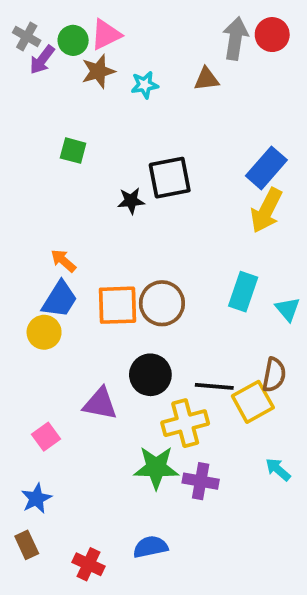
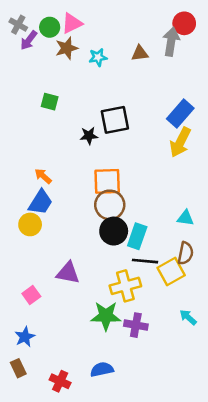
gray arrow: (235, 38) -> (171, 42), moved
cyan rectangle: (243, 292) -> (137, 236), moved
orange square: (118, 305) -> (107, 181), moved
cyan triangle: (288, 309) -> (186, 218), moved, turned -42
black circle: (150, 375) -> (114, 231), moved

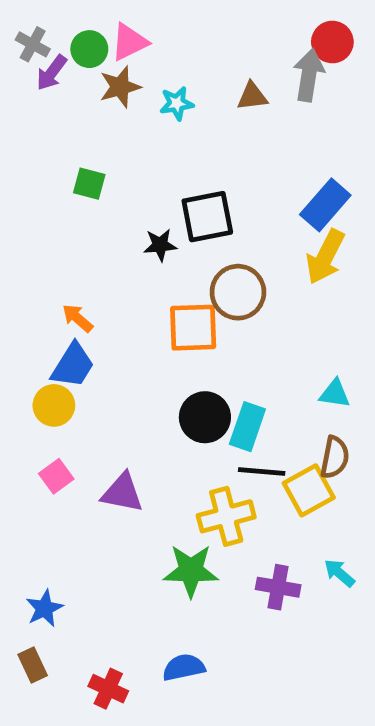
brown circle: (110, 205) -> (238, 292), moved
pink square: (31, 295) -> (56, 476), moved
purple cross: (136, 325) -> (278, 587), moved

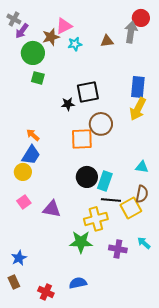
pink triangle: (129, 42) -> (64, 26), moved
green circle: (89, 49) -> (33, 53), moved, size x1.5
blue rectangle: (325, 205) -> (138, 87), turned -35

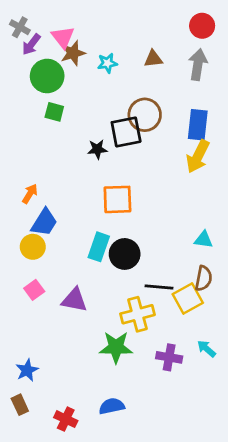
pink triangle: (64, 26) -> (63, 37), moved, turned -42
gray arrow: (131, 32) -> (198, 65), moved
brown circle: (101, 124) -> (145, 115), moved
orange arrow: (33, 135) -> (30, 194), moved, turned 80
cyan rectangle: (105, 181) -> (99, 247), moved

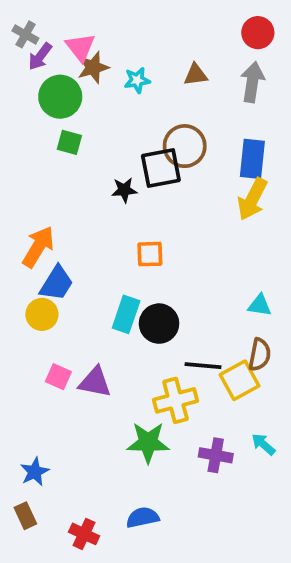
orange arrow: (30, 194) -> (38, 247), size x1.6
orange square: (117, 199) -> (150, 254), size x0.7
pink square: (34, 290) -> (58, 377), moved, turned -30

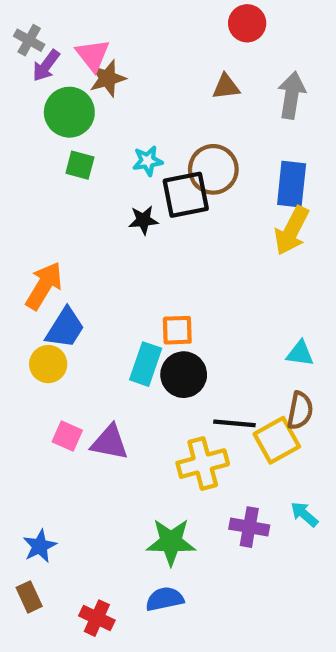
red circle: (258, 33) -> (247, 23), moved
cyan star: (137, 80) -> (148, 161), moved
orange square: (150, 254) -> (177, 330), moved
green star: (148, 442) -> (171, 542), moved

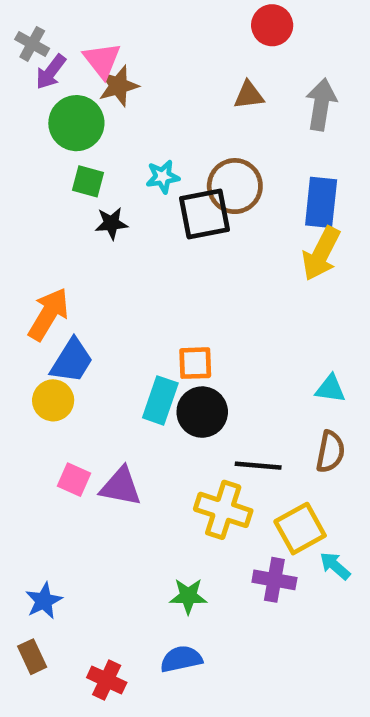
black star: (143, 220) -> (111, 223), moved
yellow square: (277, 440) -> (300, 529), moved
yellow cross: (203, 464) -> (223, 510), turned 33
green star: (171, 542) -> (188, 596), size x0.7

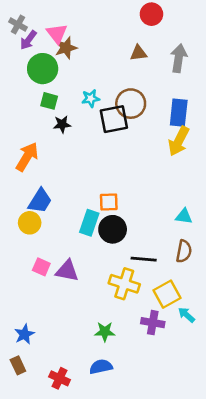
orange arrow: (48, 314) -> (27, 157), moved

